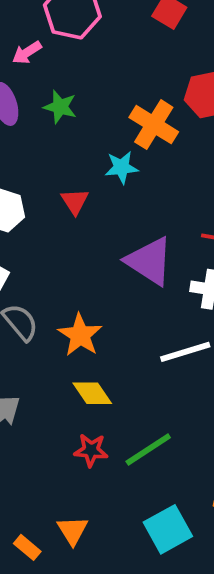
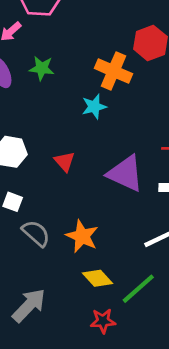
red triangle: (75, 201) -> (65, 161), moved
green line: (148, 450) -> (138, 289), moved

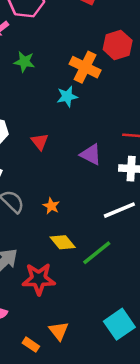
purple triangle: (125, 173) -> (91, 154), size x0.7
orange star: (82, 236) -> (51, 206), size x0.6
red star: (103, 321) -> (39, 279), moved, size x1.5

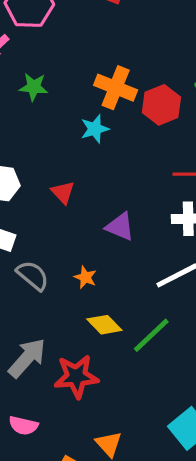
red hexagon: (118, 45) -> (161, 105), moved
purple triangle: (91, 154) -> (120, 227), moved

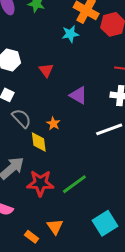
yellow diamond: (104, 325) -> (39, 142), moved, turned 30
green line: (151, 335) -> (74, 184), moved

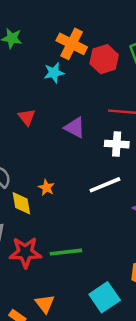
purple triangle: (78, 95) -> (75, 128), moved
orange star: (53, 123) -> (46, 188), moved
green line: (74, 184) -> (66, 252), turned 32

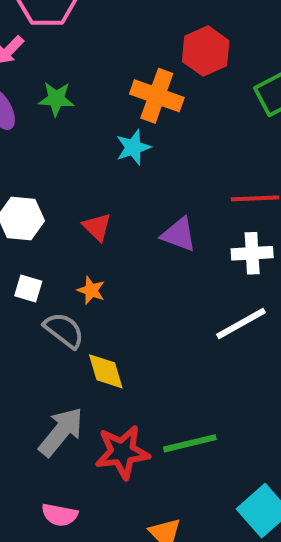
red hexagon: (104, 59) -> (206, 51), moved
orange star: (46, 188) -> (91, 290), moved

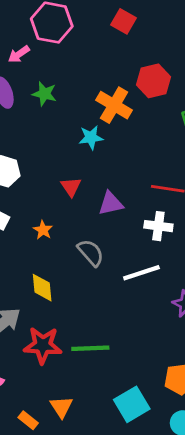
red triangle: (97, 227) -> (71, 187), moved
purple triangle: (179, 234) -> (111, 203), turned -44
gray semicircle: (64, 330) -> (91, 253), moved

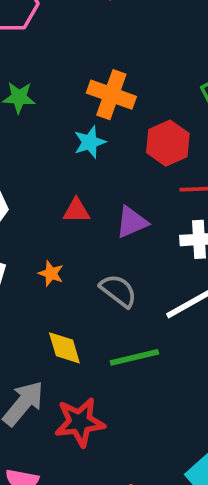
red hexagon: (153, 81) -> (168, 143), moved
red triangle: (71, 187) -> (76, 211), turned -45
green line: (90, 348) -> (134, 357), moved

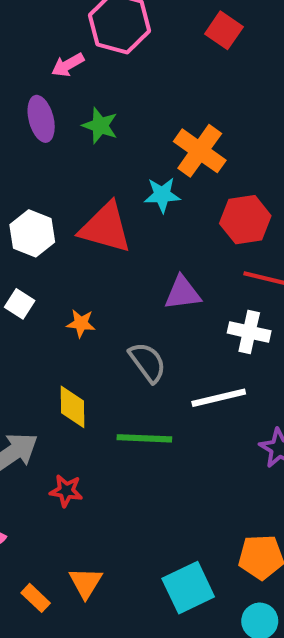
red triangle: (76, 211) -> (105, 228), moved, size x1.8
orange star: (51, 273) -> (81, 323), turned -30
red star: (80, 422) -> (66, 491), size x0.6

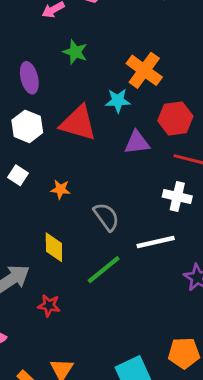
purple ellipse: (41, 119) -> (29, 78), moved
purple triangle: (183, 293) -> (137, 143), moved
green line: (144, 438) -> (104, 270), turned -42

